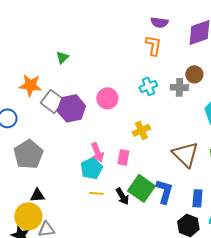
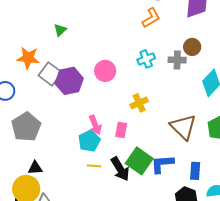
orange L-shape: (153, 45) -> (151, 18), turned 50
blue L-shape: (164, 191) -> (162, 164), turned -110
black arrow: (122, 196) -> (120, 169), size x1.4

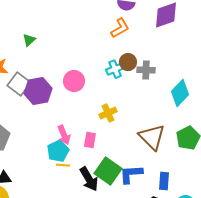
brown circle: (192, 47) -> (128, 62), moved
yellow line: (94, 166) -> (63, 165), moved

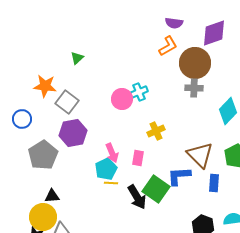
brown circle: (128, 62) -> (195, 63), moved, size x1.8
cyan cross: (115, 69) -> (139, 92), moved
purple hexagon: (38, 91) -> (73, 133), moved
blue L-shape: (131, 174) -> (179, 176), moved
blue rectangle: (164, 181) -> (214, 183), moved

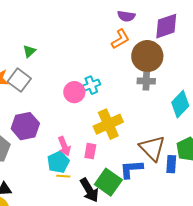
gray square: (67, 102) -> (19, 80), moved
yellow cross: (156, 131) -> (108, 124), size x1.6
blue rectangle: (214, 183) -> (171, 164), moved

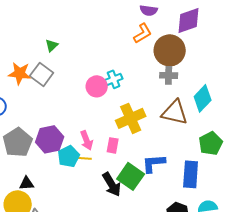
purple hexagon: (25, 126) -> (50, 139), moved
brown triangle: (152, 148) -> (175, 112), moved, turned -32
cyan pentagon: (58, 162) -> (69, 156), moved
blue rectangle: (171, 164) -> (191, 174), moved, size x1.5
yellow line: (63, 176) -> (85, 158), moved

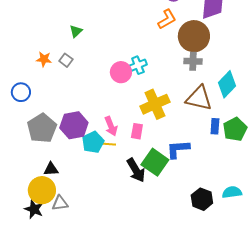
orange star: (20, 73) -> (44, 59), size x0.7
gray square: (42, 74) -> (66, 60), size x0.6
blue rectangle: (191, 174) -> (215, 126), moved, size x0.6

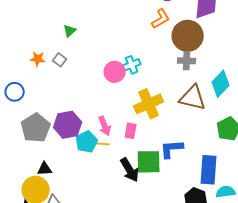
blue rectangle: (215, 126) -> (209, 170), moved, size x1.8
green square: (155, 162) -> (149, 162), turned -36

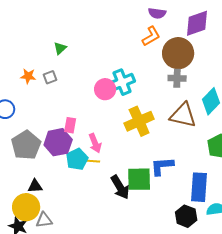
gray square: (60, 60) -> (50, 77), turned 32
cyan cross: (132, 65) -> (122, 82), size x1.4
pink rectangle: (131, 131) -> (70, 125), moved

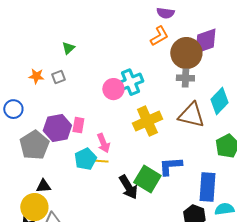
purple diamond: (197, 23) -> (205, 41), moved
purple hexagon: (58, 142) -> (57, 128), moved
green square: (139, 179) -> (147, 179), turned 32

